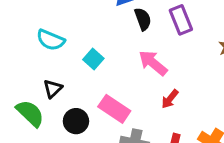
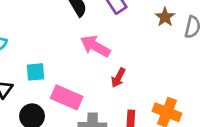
cyan square: (93, 59) -> (35, 72), moved, turned -36

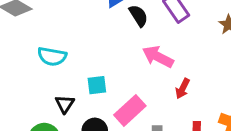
pink rectangle: (67, 97) -> (130, 110), turned -64

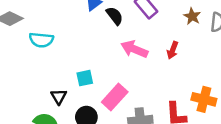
cyan semicircle: (52, 56) -> (41, 40), moved
red arrow: (183, 89) -> (173, 50), moved

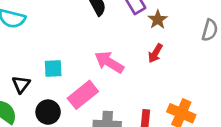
brown star: (192, 16) -> (158, 20), moved
pink arrow: (134, 49) -> (109, 62), moved

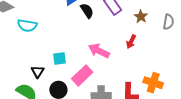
brown star: (158, 20) -> (141, 17), moved

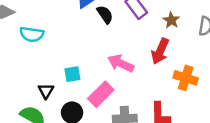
red arrow: (131, 42) -> (160, 51), size x1.5
orange cross: (153, 83) -> (186, 78), moved

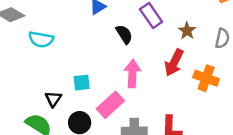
black semicircle: (105, 14) -> (124, 34), moved
pink arrow: (121, 63) -> (132, 74), turned 65
orange cross: (186, 78) -> (206, 78), moved

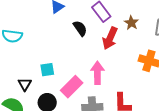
red arrow: (174, 63) -> (110, 38), moved
pink arrow: (132, 74) -> (97, 73), moved

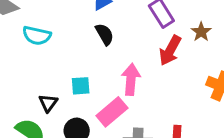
black semicircle: (80, 28) -> (105, 34), moved
pink arrow: (97, 73) -> (131, 79), moved

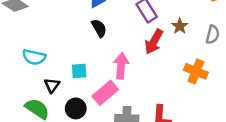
cyan semicircle: (37, 36) -> (34, 57), moved

